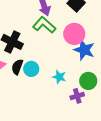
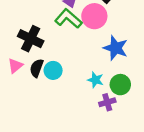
pink circle: (74, 34) -> (94, 16), moved
cyan star: (59, 77) -> (96, 80), moved

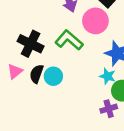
green L-shape: (68, 19) -> (69, 40), moved
cyan star: (96, 80) -> (107, 76), moved

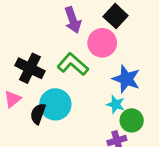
black semicircle: (37, 74) -> (38, 114), moved
cyan circle: (53, 76) -> (55, 104), size x1.5

